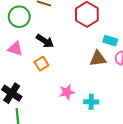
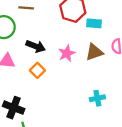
cyan rectangle: (110, 41) -> (94, 23), moved
pink star: (67, 92) -> (67, 53), moved

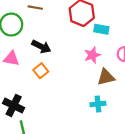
brown triangle: (94, 52) -> (106, 77), moved
pink star: (67, 53) -> (92, 55), moved

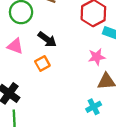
cyan cross: (98, 104) -> (94, 107), turned -32

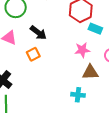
cyan cross: (94, 107) -> (78, 95), turned 32

